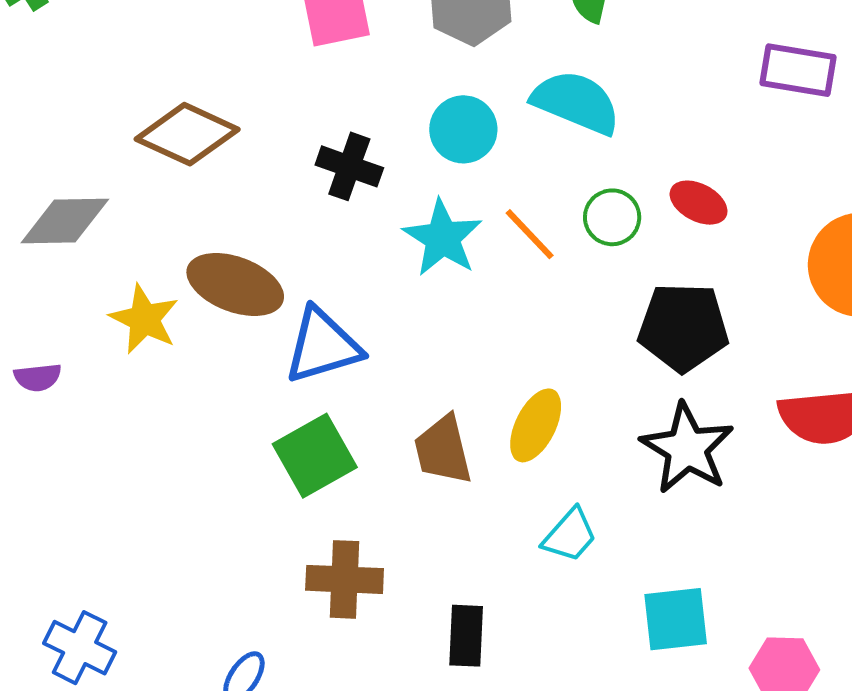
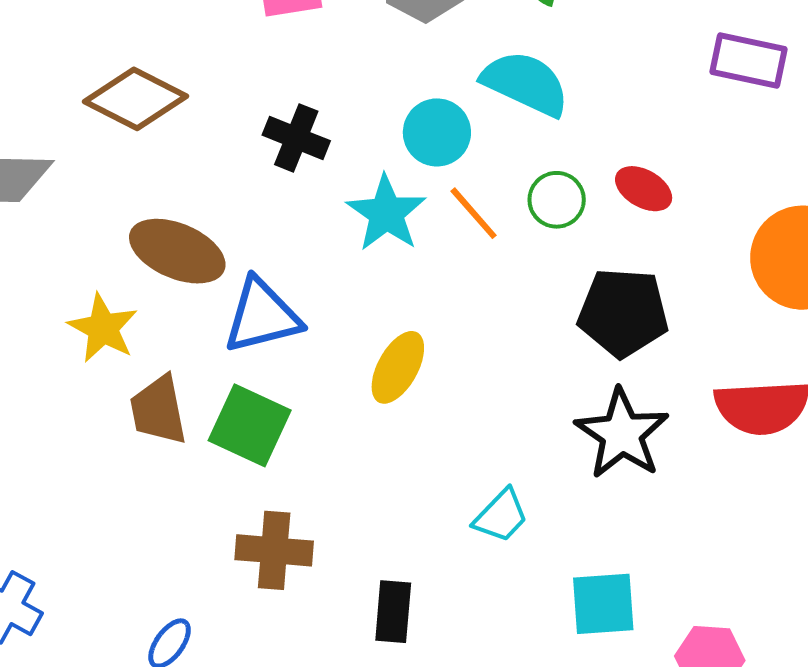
cyan circle: (463, 129) -> (437, 132), moved
yellow star: (144, 319) -> (103, 328), moved
yellow ellipse: (536, 425) -> (398, 367), moved
brown trapezoid: (443, 450) -> (158, 410), moved
green square: (315, 456) -> (250, 425), turned -38

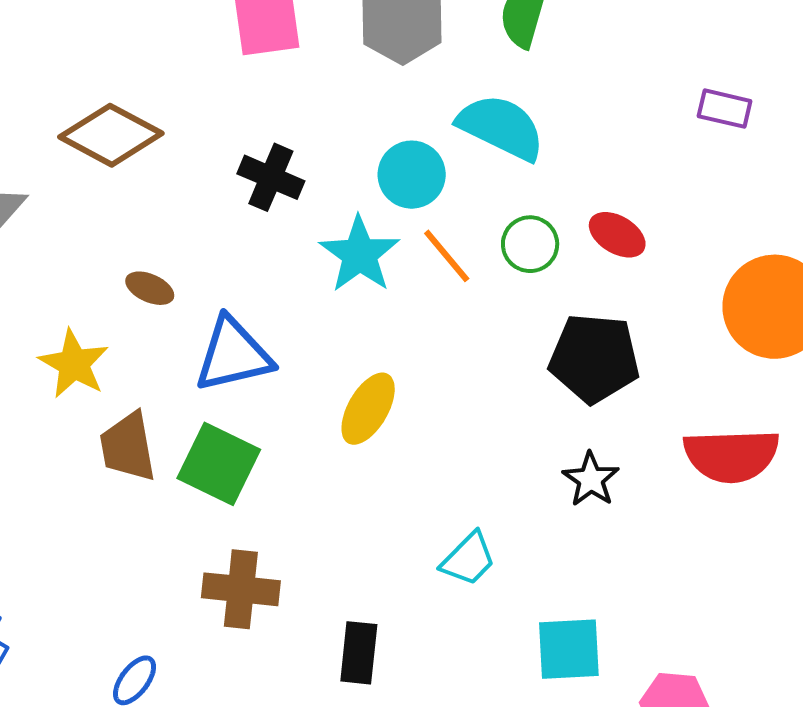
purple rectangle: (749, 61) -> (725, 109), size x0.7
brown ellipse: (177, 251) -> (150, 288), size x0.5
black star: (622, 434) -> (591, 479), size x0.6

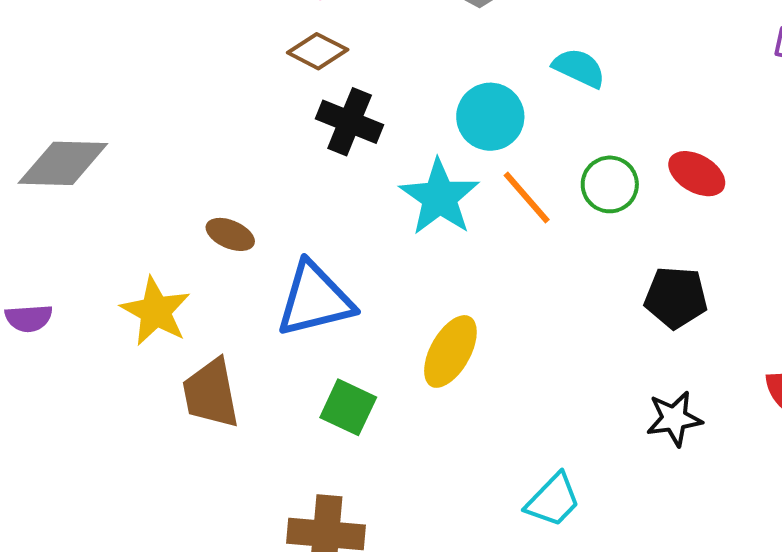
cyan semicircle: (501, 127) -> (579, 68), size x0.6
brown diamond: (111, 135) -> (318, 51), moved, size x0.6
black pentagon: (594, 358) -> (676, 297), size x0.7
green square: (219, 464) -> (348, 407), moved, size x0.7
black star: (591, 479) -> (674, 419), turned 30

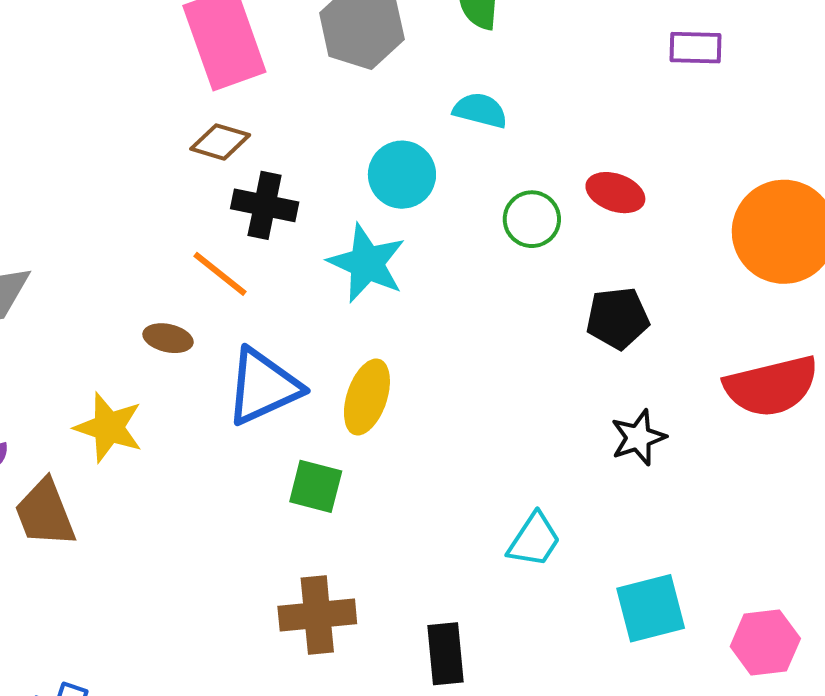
orange line: (527, 198) -> (220, 274), moved
yellow ellipse: (450, 351) -> (367, 397), moved
brown trapezoid: (211, 393) -> (45, 513), moved

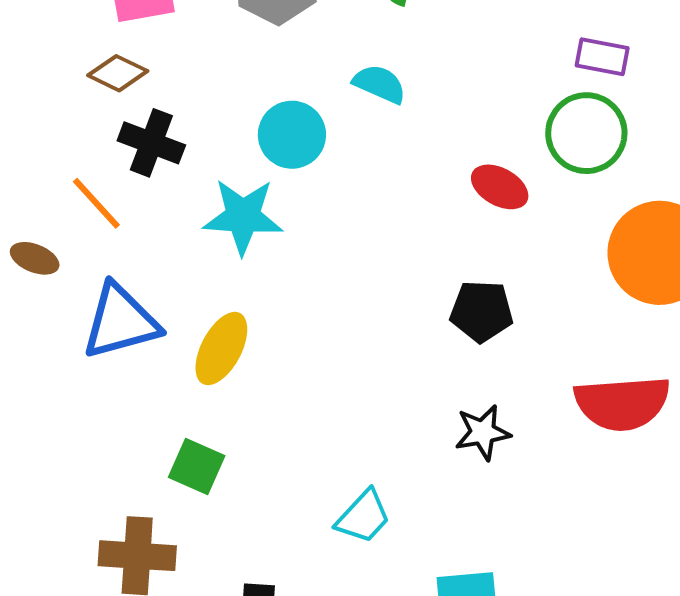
green circle: (532, 219) -> (586, 133), moved, size x1.4
cyan star: (367, 263) -> (243, 216), turned -30
green square: (316, 486) -> (197, 466), moved

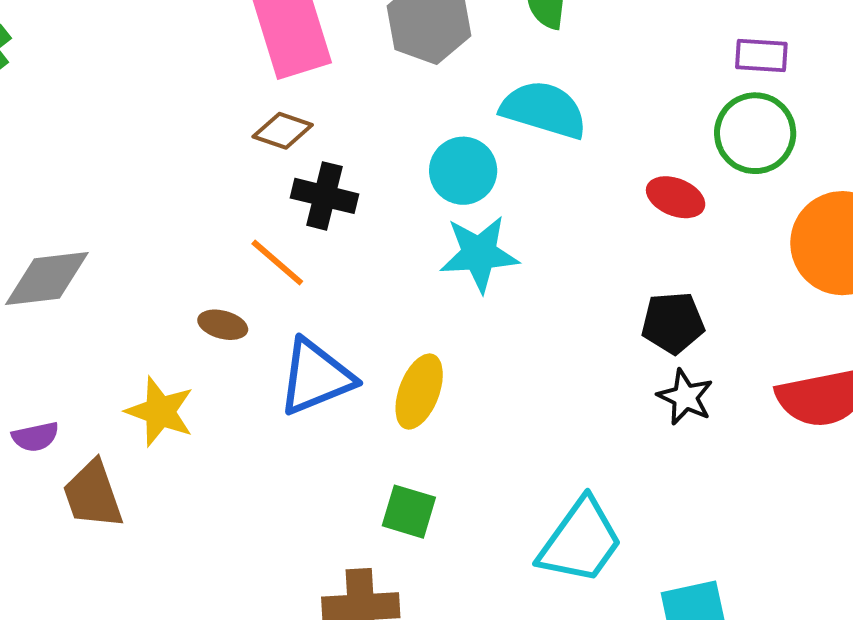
cyan semicircle: (380, 84) -> (544, 110), size x1.6
cyan star: (243, 216) -> (479, 254), moved
black star: (483, 432) -> (685, 397), moved, turned -30
cyan trapezoid: (363, 517) -> (581, 541), size x1.6

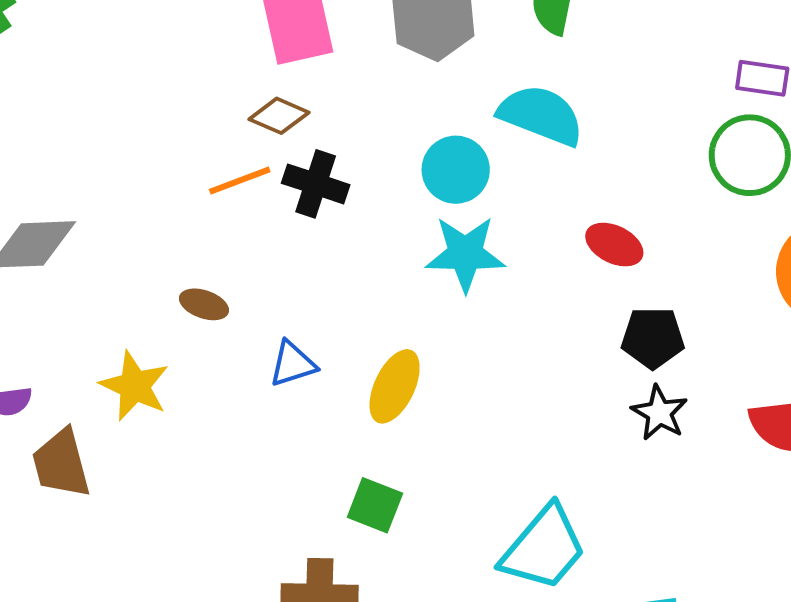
red ellipse: (676, 197) -> (614, 245), moved
orange line: (277, 263) -> (240, 181), moved, turned -66
blue triangle: (316, 377) -> (293, 364), size x0.6

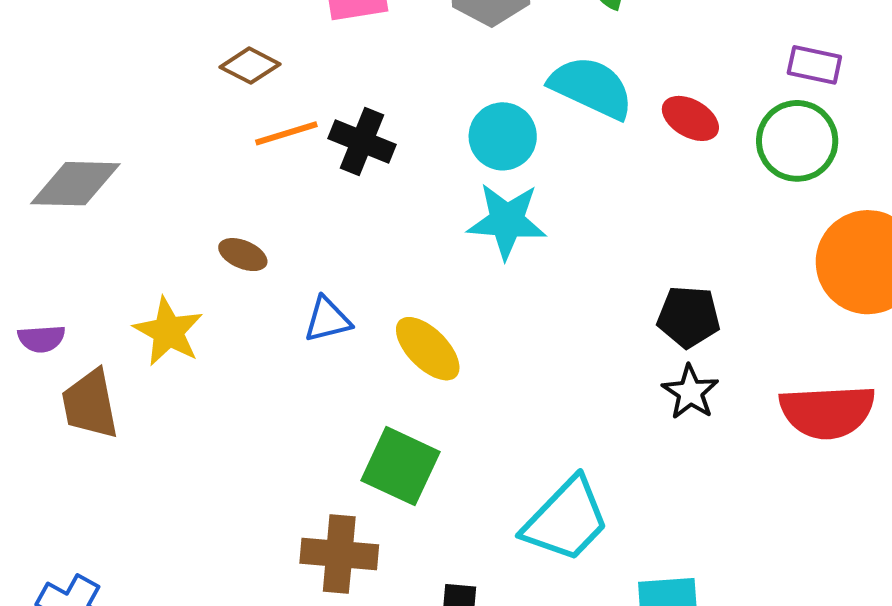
brown diamond: (279, 116) -> (250, 66), moved
red ellipse: (614, 245) -> (690, 118), moved
yellow ellipse: (395, 386) -> (428, 349), turned -74
green square: (375, 505) -> (400, 466), size x1.4

